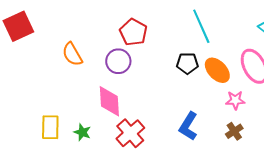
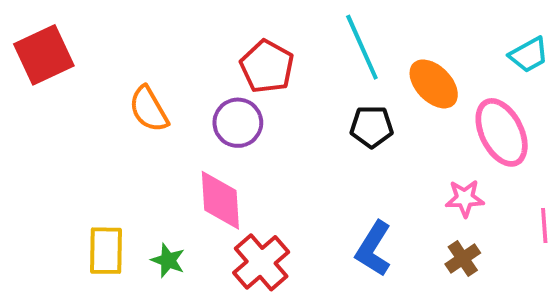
cyan line: (201, 26) -> (362, 47), moved
orange ellipse: (217, 70) -> (434, 84), moved

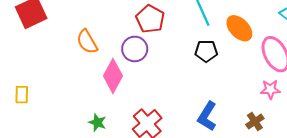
pink star: (465, 198) -> (270, 89), moved
pink diamond: (220, 200) -> (113, 76), moved, turned 32
yellow rectangle: (106, 251) -> (22, 95), moved, size x0.7

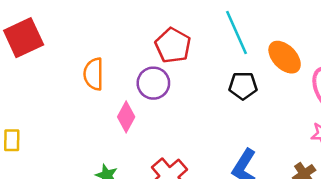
orange semicircle: (87, 42) -> (94, 74), turned 30
pink diamond: (113, 76) -> (126, 117), size x0.7

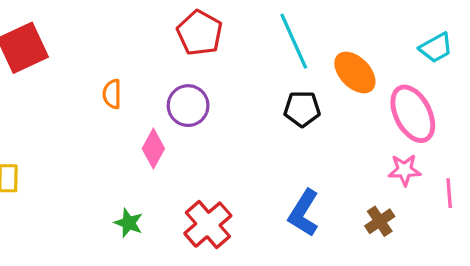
red pentagon: (173, 45) -> (200, 33), moved
orange semicircle: (94, 74) -> (112, 94), size x0.7

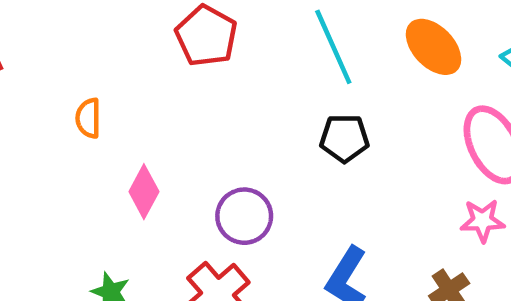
orange ellipse: (355, 73) -> (434, 47), moved
purple circle: (188, 106) -> (244, 216), moved

